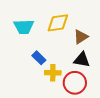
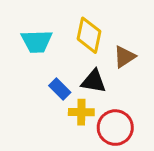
yellow diamond: (58, 23) -> (89, 35), turned -70
black triangle: (82, 60) -> (94, 81), moved

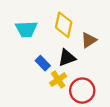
black triangle: (94, 81) -> (67, 58), turned -30
yellow cross: (81, 112) -> (58, 80), turned -35

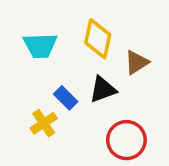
yellow cross: (58, 80) -> (44, 123), moved

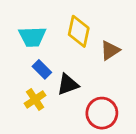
black triangle: (103, 89) -> (68, 84), moved
blue rectangle: (66, 98) -> (42, 69), moved

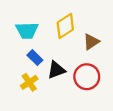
yellow diamond: (79, 31) -> (65, 26), turned 45
red circle: (102, 113) -> (87, 77), moved

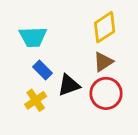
yellow diamond: (65, 26) -> (105, 27), moved
brown triangle: (91, 42) -> (103, 62), moved

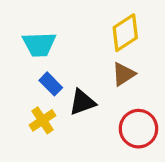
red circle: (106, 93) -> (138, 129), moved

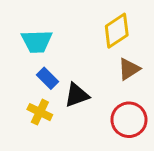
brown triangle: (124, 74) -> (129, 69), moved
yellow cross: (43, 120) -> (40, 112), turned -30

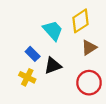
cyan trapezoid: (37, 41) -> (53, 30), moved, turned -130

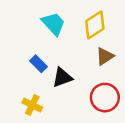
cyan trapezoid: (53, 30) -> (54, 24), moved
yellow cross: (27, 77) -> (32, 105), moved

